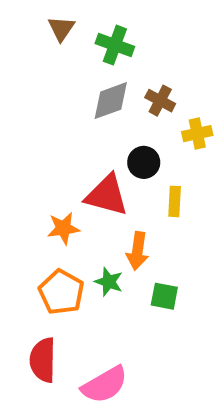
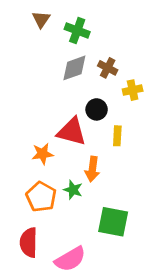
green square: (164, 296) -> (113, 222), moved, size x1.6

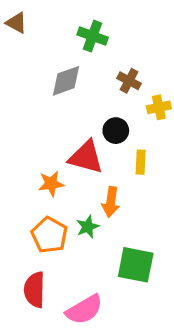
brown triangle: (41, 19) -> (16, 23), moved, turned -36
gray diamond: (74, 68) -> (66, 81), moved
green star: (73, 190) -> (88, 227), turned 30

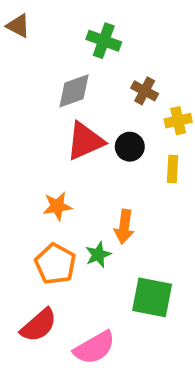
red triangle: (86, 157) -> (85, 141), moved, turned -39
yellow rectangle: (141, 162) -> (173, 169), moved
red semicircle: (35, 290) -> (39, 325), turned -132

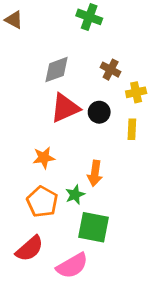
green cross: (104, 41) -> (89, 17), moved
green square: (152, 297) -> (93, 227), moved

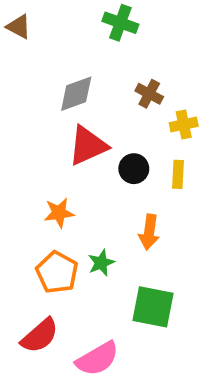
black circle: (99, 112) -> (134, 169), moved
orange arrow: (95, 173) -> (149, 232), moved
green square: (93, 227) -> (153, 307), moved

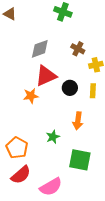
orange star: (59, 213) -> (31, 96), moved
orange pentagon: (57, 272) -> (17, 148), moved

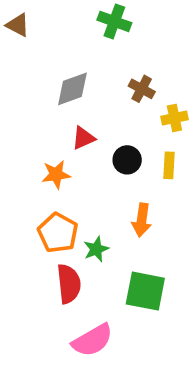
red triangle: (46, 76) -> (83, 138), size x0.6
orange pentagon: (17, 148) -> (58, 233), moved
red semicircle: (21, 175) -> (69, 284), moved, turned -55

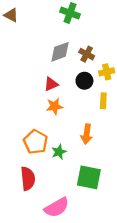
gray diamond: (72, 89) -> (60, 52), moved
black circle: (127, 160) -> (84, 81), moved
orange star: (56, 174) -> (54, 106), moved
red semicircle: (69, 284) -> (28, 179), moved

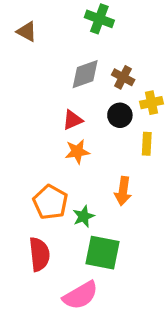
brown triangle: (11, 15) -> (27, 32), moved
green square: (89, 177) -> (103, 253), moved

